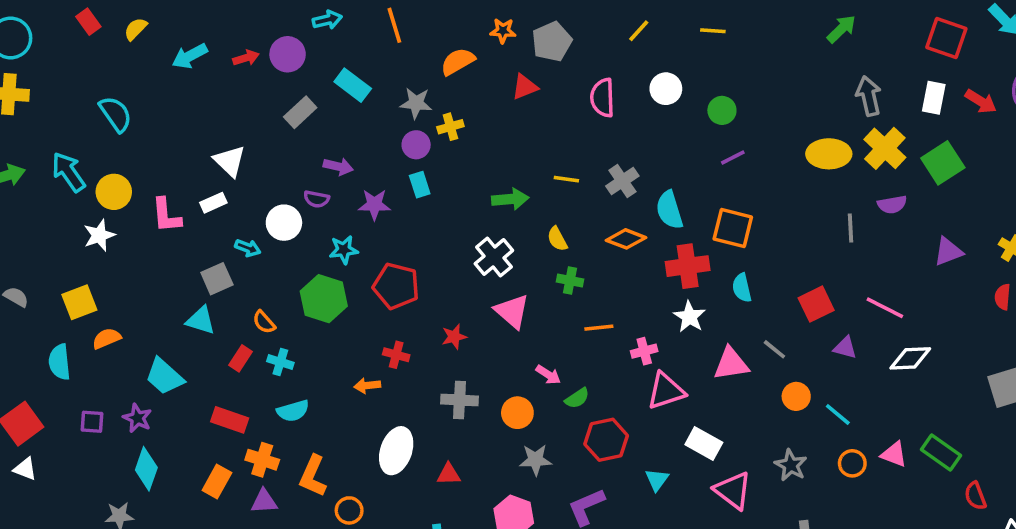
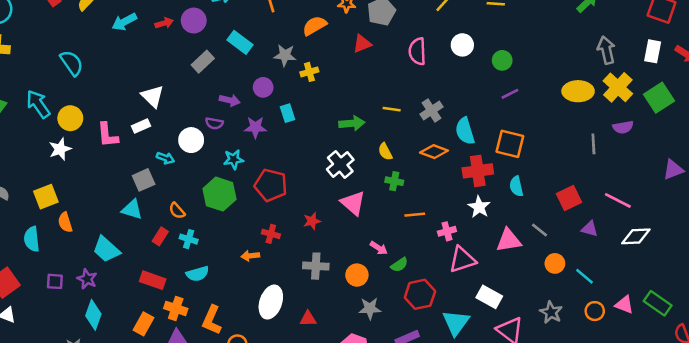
purple circle: (416, 145) -> (263, 87), moved
purple triangle: (948, 252) -> (673, 170), moved
orange semicircle: (107, 338) -> (65, 222), turned -84
cyan triangle: (657, 480) -> (456, 323), size x1.6

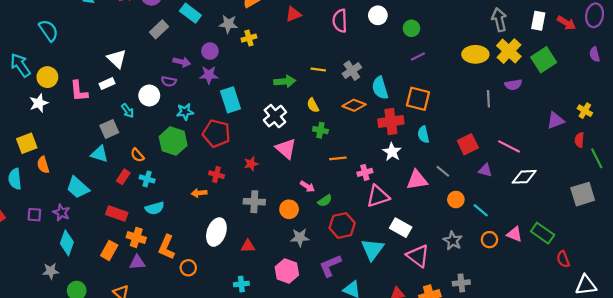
cyan rectangle: (288, 113) -> (231, 100), moved, size x1.6
purple star: (255, 127) -> (209, 75), moved
cyan arrow: (165, 158) -> (128, 111), turned 32

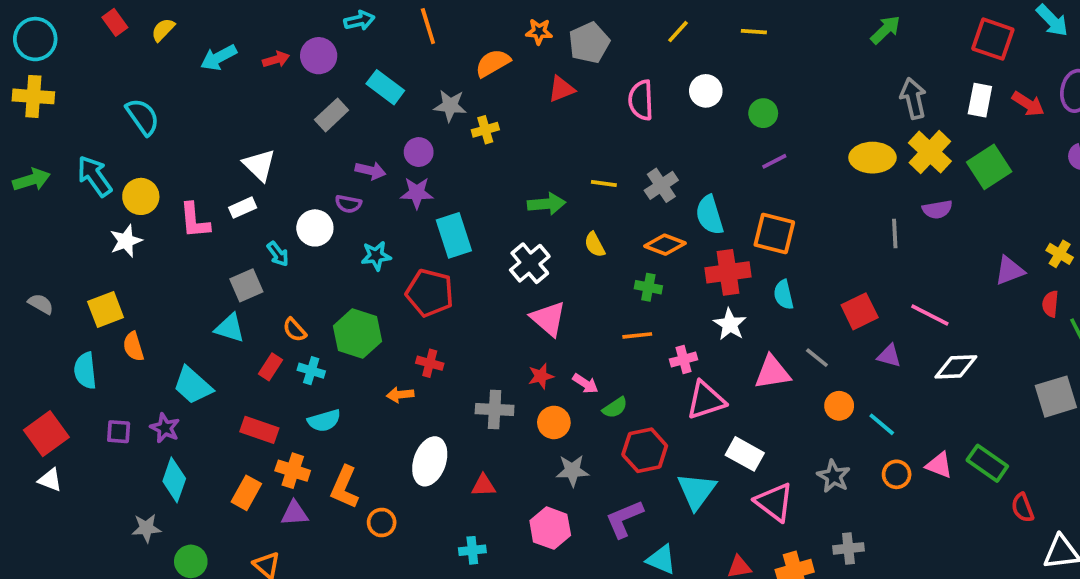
green cross: (320, 130) -> (648, 287), moved
green hexagon: (173, 141) -> (358, 334), moved
red star: (251, 164) -> (541, 376), moved

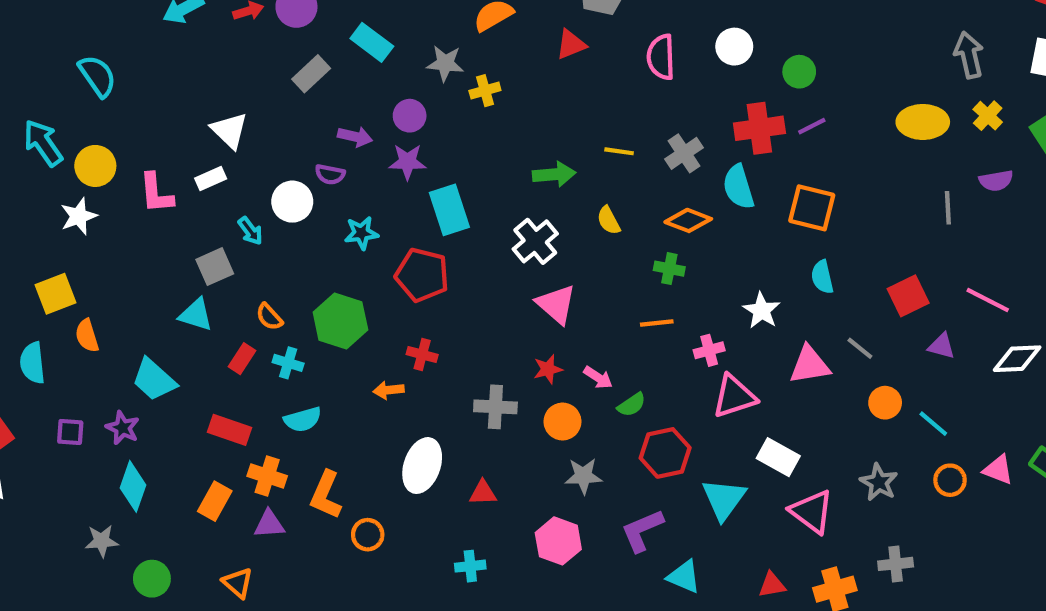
yellow cross: (930, 152) -> (988, 116), size x0.6
red cross: (728, 272) -> (759, 128), moved

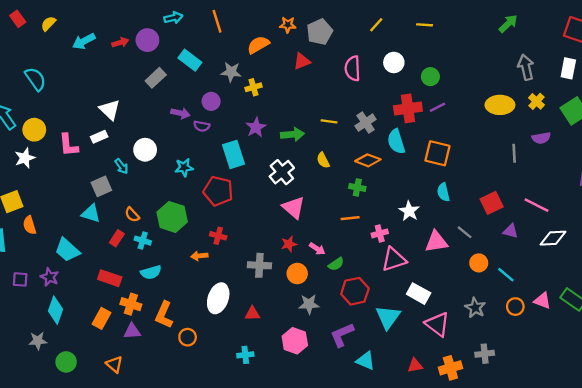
purple star: (407, 162) -> (256, 127), moved, turned -30
purple semicircle: (330, 174) -> (202, 126), moved

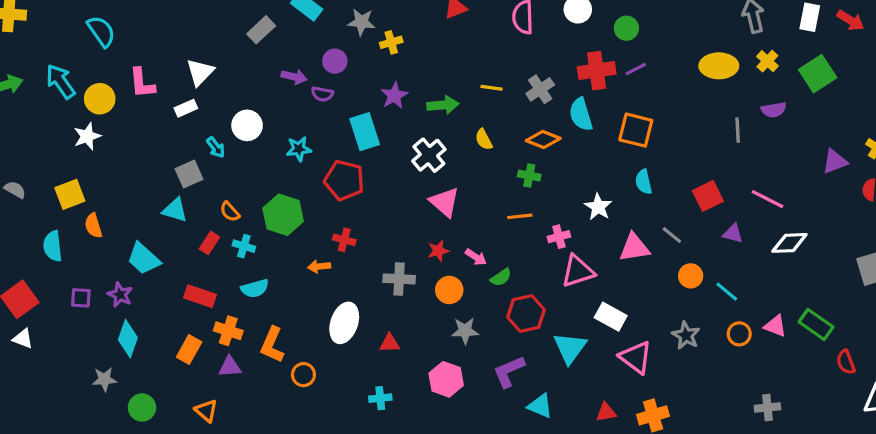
white triangle: (110, 110) -> (200, 72), turned 30
pink L-shape: (68, 145) -> (142, 83), moved
gray cross: (485, 354) -> (767, 408), moved

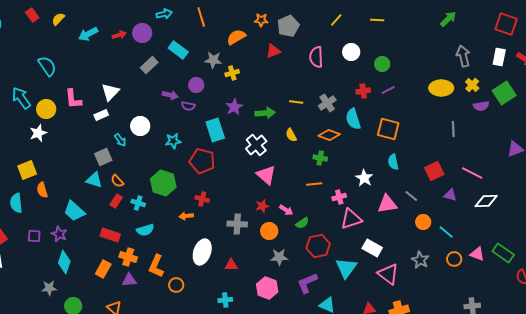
red cross: (597, 71) -> (363, 91), size x0.6
purple semicircle: (774, 110) -> (481, 106), moved
orange semicircle: (230, 212) -> (117, 181), moved

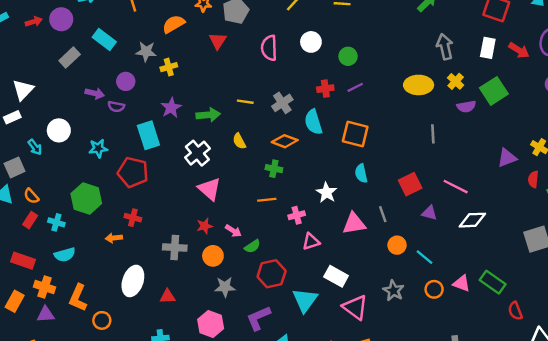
red triangle: (273, 51) -> (218, 41), turned -35
gray line: (411, 196) -> (383, 214), turned 32
pink triangle: (351, 219) -> (311, 242), size x0.7

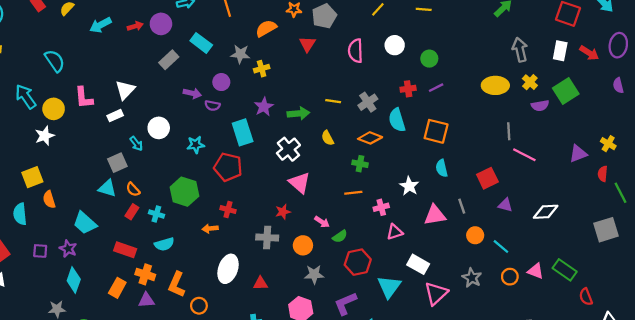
pink line: (456, 187) -> (524, 155), moved
red star: (205, 226) -> (283, 212), moved
pink triangle: (355, 307) -> (436, 293), turned 40

